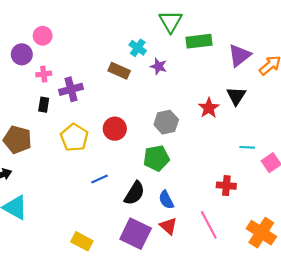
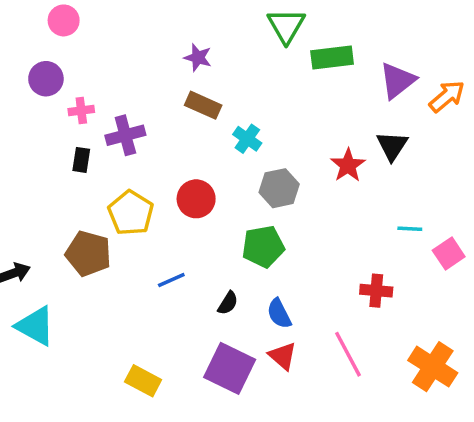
pink circle: (43, 36) -> (64, 20), moved
cyan cross: (138, 48) -> (247, 139), moved
purple star: (159, 66) -> (198, 58), moved
brown pentagon: (17, 140) -> (88, 254), moved
black semicircle: (134, 193) -> (228, 303), size x0.6

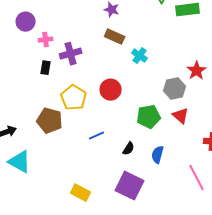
gray hexagon: (279, 188) -> (175, 89), moved
blue semicircle: (279, 314) -> (158, 155), turned 42
red triangle: (283, 356) -> (181, 116), moved

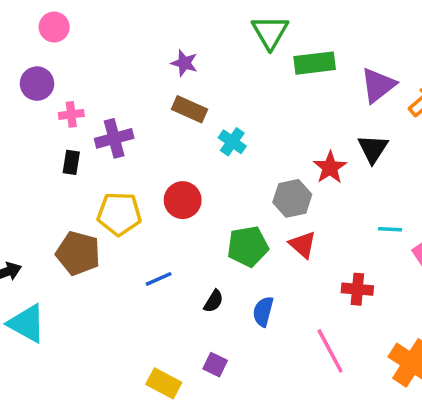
yellow pentagon: (74, 98) -> (119, 214), turned -30
purple square: (130, 186) -> (215, 365), size x0.5
yellow rectangle: (81, 193) -> (164, 383), moved

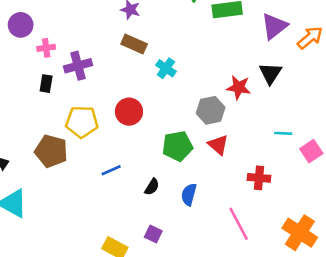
red star: (330, 168) -> (239, 87), turned -30

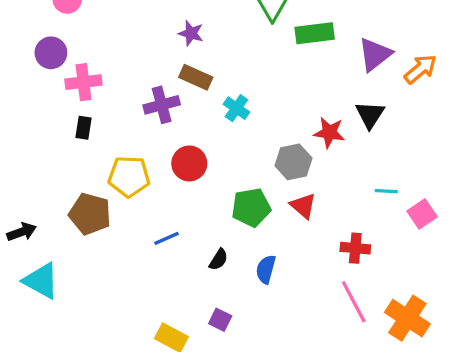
pink cross: (46, 48) -> (83, 82), size x1.5
purple cross: (78, 66) -> (162, 105), moved
pink line: (239, 224) -> (354, 302), moved

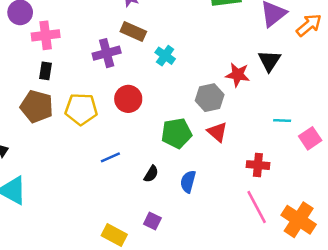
brown pentagon: (90, 214) -> (37, 107), moved

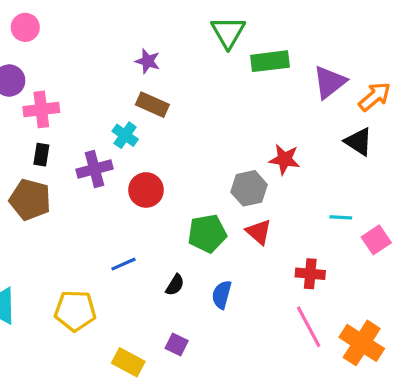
purple cross: (107, 53) -> (94, 169), moved
cyan cross: (165, 56) -> (125, 135), moved
black triangle: (269, 61) -> (359, 142), moved, turned -30
yellow pentagon: (81, 109) -> (75, 311), moved

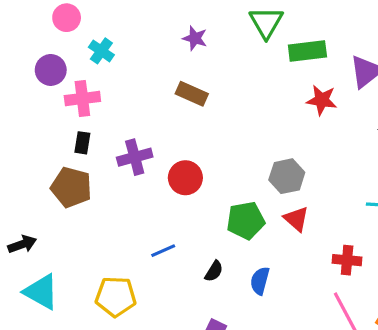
purple star: (148, 61) -> (195, 38), moved
cyan cross: (125, 135) -> (101, 51), moved
red star: (284, 159) -> (322, 100), moved

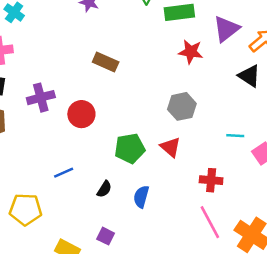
brown rectangle: (192, 94) -> (106, 62), moved
gray hexagon: (287, 176) -> (182, 106), moved

